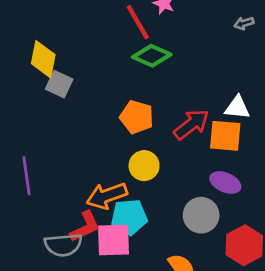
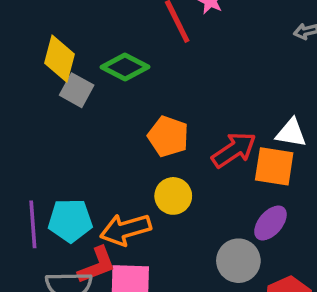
green diamond: (152, 56) -> (125, 67), moved
purple line: (26, 176) -> (33, 224), moved
purple ellipse: (225, 183) -> (270, 223), turned -76
cyan pentagon: (129, 217) -> (70, 221), moved

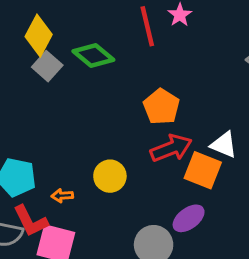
orange pentagon: (168, 136) -> (161, 107), moved
orange arrow: (126, 229) -> (62, 196), size x0.5
red L-shape: (97, 265) -> (31, 221), turned 72

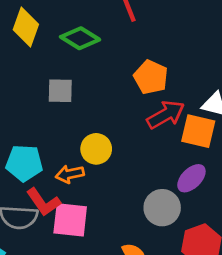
gray square: (47, 66) -> (60, 91), moved, turned -32
yellow circle: (110, 176) -> (96, 149), moved
orange arrow: (62, 196) -> (70, 174), size x1.4

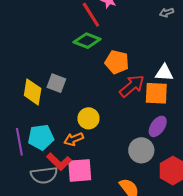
yellow diamond: (26, 27) -> (33, 92), moved
green diamond: (80, 38) -> (87, 41), moved
gray square: (60, 91) -> (56, 83), turned 30

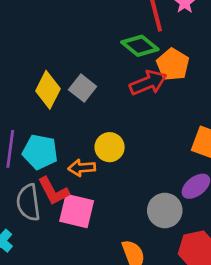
orange pentagon: (117, 62) -> (173, 64), moved
red arrow: (132, 86) -> (148, 83), moved
gray semicircle: (44, 175) -> (28, 202), turned 72

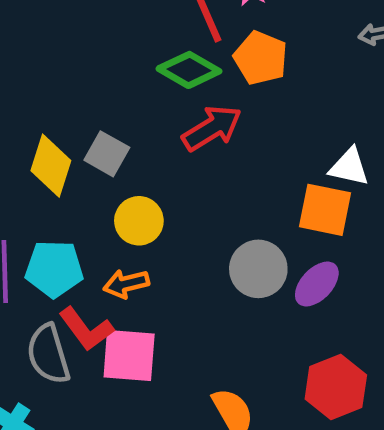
orange pentagon: (173, 64) -> (261, 58), moved
yellow circle: (110, 147) -> (139, 221), moved
gray circle: (165, 210) -> (258, 269), moved

